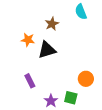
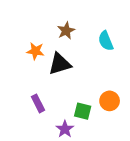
cyan semicircle: (81, 12) -> (106, 41), moved
green square: (71, 98) -> (83, 111), moved

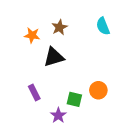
cyan semicircle: (106, 41) -> (103, 26), moved
orange star: (35, 51) -> (32, 35), moved

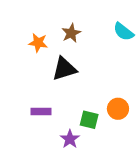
cyan semicircle: (103, 26) -> (123, 32), turned -30
purple rectangle: (34, 93) -> (41, 112), turned -63

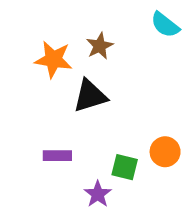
cyan semicircle: (123, 32) -> (165, 25), moved
orange star: (38, 43) -> (53, 59), size x1.4

